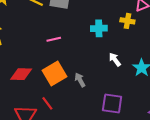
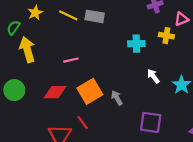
pink line: (54, 39) -> (71, 60), moved

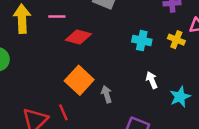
pink line: (71, 60) -> (57, 17), moved
orange square: (90, 91) -> (79, 80), turned -30
red diamond: (55, 92) -> (78, 37), moved

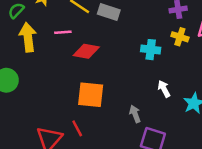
yellow cross: (176, 40) -> (180, 37), moved
orange square: (79, 80) -> (91, 95), turned -32
gray arrow: (107, 94) -> (135, 114), moved

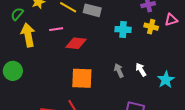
cyan cross: (151, 50) -> (123, 29), moved
gray arrow: (135, 114) -> (119, 70), moved

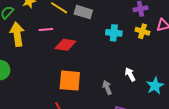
gray arrow: (119, 70) -> (107, 87), moved

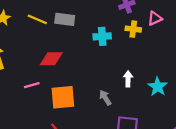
pink line: (46, 30) -> (32, 85), moved
white arrow: (130, 74) -> (128, 79), turned 40

